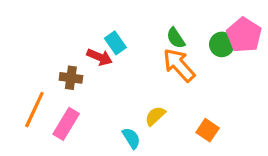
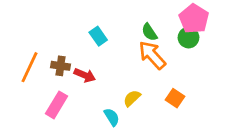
pink pentagon: (244, 35) -> (194, 19), moved
red arrow: (100, 57) -> (85, 75), moved
orange line: (34, 110) -> (29, 67), moved
orange square: (208, 130) -> (175, 98), moved

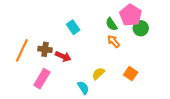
pink pentagon: (194, 19) -> (131, 15), moved
orange arrow: (152, 55) -> (114, 41), size x0.6

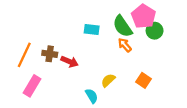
green semicircle: (111, 24) -> (123, 26), size x1.5
cyan rectangle: (73, 27) -> (92, 30), moved, turned -48
pink rectangle: (42, 79) -> (32, 86), moved

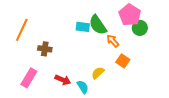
green semicircle: (123, 26) -> (98, 25), moved
orange line: (24, 55) -> (22, 30), moved
red arrow: (70, 62) -> (63, 80), moved
orange square: (143, 80) -> (123, 61), moved

